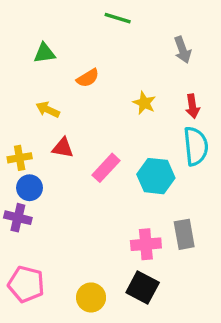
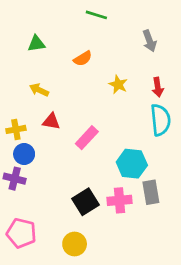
orange semicircle: (88, 78) -> (83, 59), moved
cyan hexagon: (156, 176) -> (132, 164), moved
black square: (143, 287) -> (85, 202), moved, turned 30

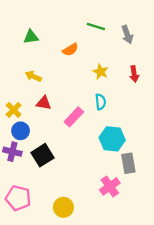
green line: (96, 15) -> (96, 26), moved
cyan semicircle: (160, 120) -> (101, 102), moved, size x0.6
yellow cross: (16, 129) -> (14, 110), turned -35
pink cross: (120, 200) -> (110, 186), moved, turned -30
black square: (85, 202) -> (43, 155), moved

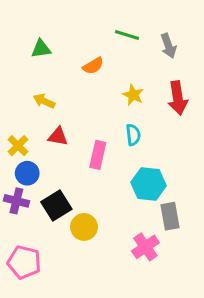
red arrow: (134, 74) -> (178, 98), size x1.5
pink rectangle: (74, 117) -> (98, 155), turned -30
yellow circle: (63, 207) -> (84, 227), moved

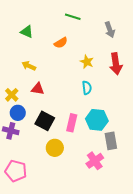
green line: (127, 35) -> (73, 17), moved
green triangle: (41, 49) -> (27, 32), turned 32
pink rectangle: (98, 155) -> (72, 123), moved
black square: (56, 205) -> (45, 121), moved, turned -30

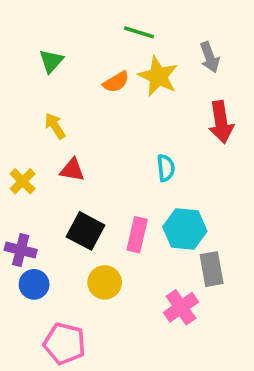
green triangle: (27, 32) -> (51, 61), turned 48
yellow star: (87, 62) -> (158, 76), moved, size x1.5
yellow arrow: (29, 66) -> (55, 126), turned 32
blue circle: (18, 113) -> (34, 284), moved
pink pentagon: (16, 171) -> (65, 344), moved

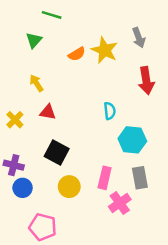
green line: (139, 32) -> (52, 15), moved
cyan hexagon: (185, 229) -> (132, 140), moved
pink rectangle: (137, 235) -> (105, 178), moved

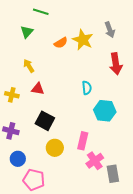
yellow cross: (15, 120) -> (12, 95), turned -32
gray rectangle: (140, 178) -> (113, 174), moved
blue circle: (23, 188) -> (18, 159), moved

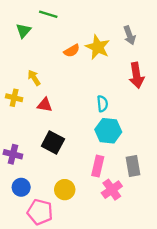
green triangle: (27, 32) -> (23, 31), moved
yellow cross: (12, 95) -> (14, 98), moved
cyan hexagon: (105, 111) -> (108, 131), moved
yellow circle: (55, 148) -> (65, 190), moved
gray rectangle: (113, 174) -> (133, 166), moved

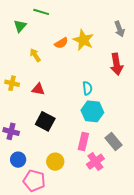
gray arrow: (129, 35) -> (120, 29), moved
yellow arrow: (34, 78) -> (35, 55), moved
gray rectangle: (133, 166) -> (113, 141), turned -30

